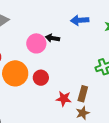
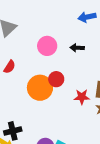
black arrow: (52, 38) -> (77, 48), moved
orange circle: (15, 73) -> (40, 88), moved

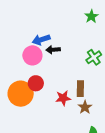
blue arrow: (87, 17) -> (41, 40), moved
pink circle: (47, 46) -> (32, 55), moved

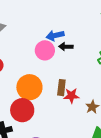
red circle: (36, 83) -> (22, 110), moved, size x1.5
brown rectangle: (80, 89) -> (61, 88), moved

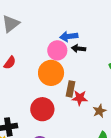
orange circle: (29, 87) -> (51, 73), moved
red circle: (22, 110) -> (42, 109), moved

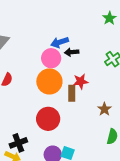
red star: (80, 98) -> (81, 81), moved

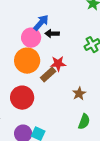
blue arrow: (60, 42) -> (41, 23), turned 144
brown rectangle: (72, 93) -> (48, 75), turned 42

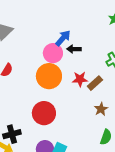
brown rectangle: (48, 75) -> (95, 83), moved

